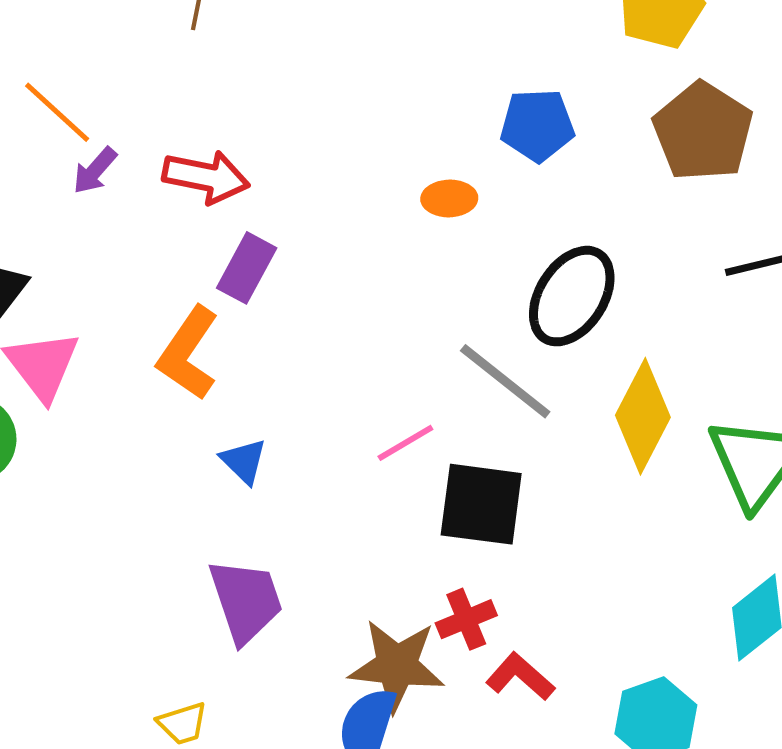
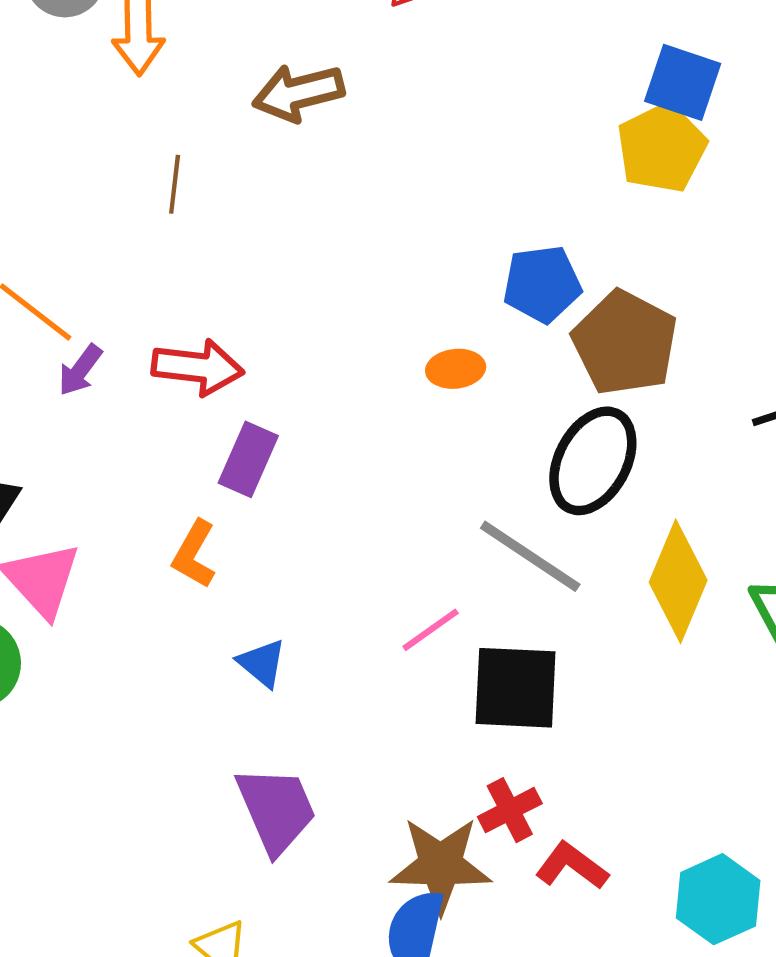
brown pentagon: (703, 132) -> (625, 343), moved
orange L-shape: (188, 353) -> (194, 554), size x0.7

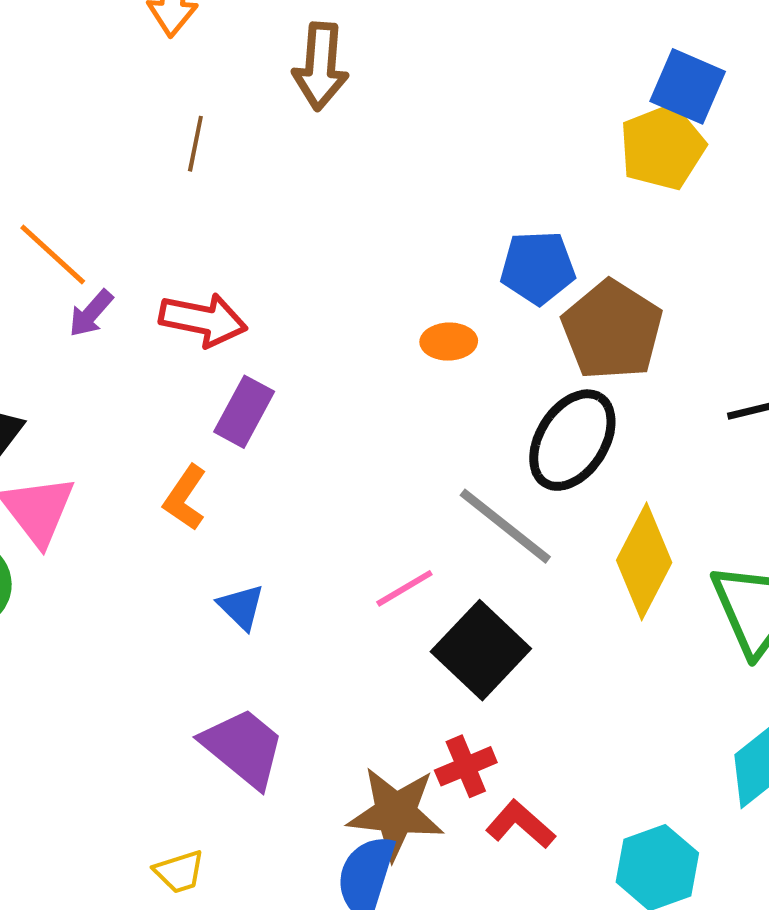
brown arrow: (298, 93) -> (321, 66), turned -76
black square: (516, 688) -> (481, 650), turned 36
purple trapezoid: (276, 810) -> (243, 748), turned -32

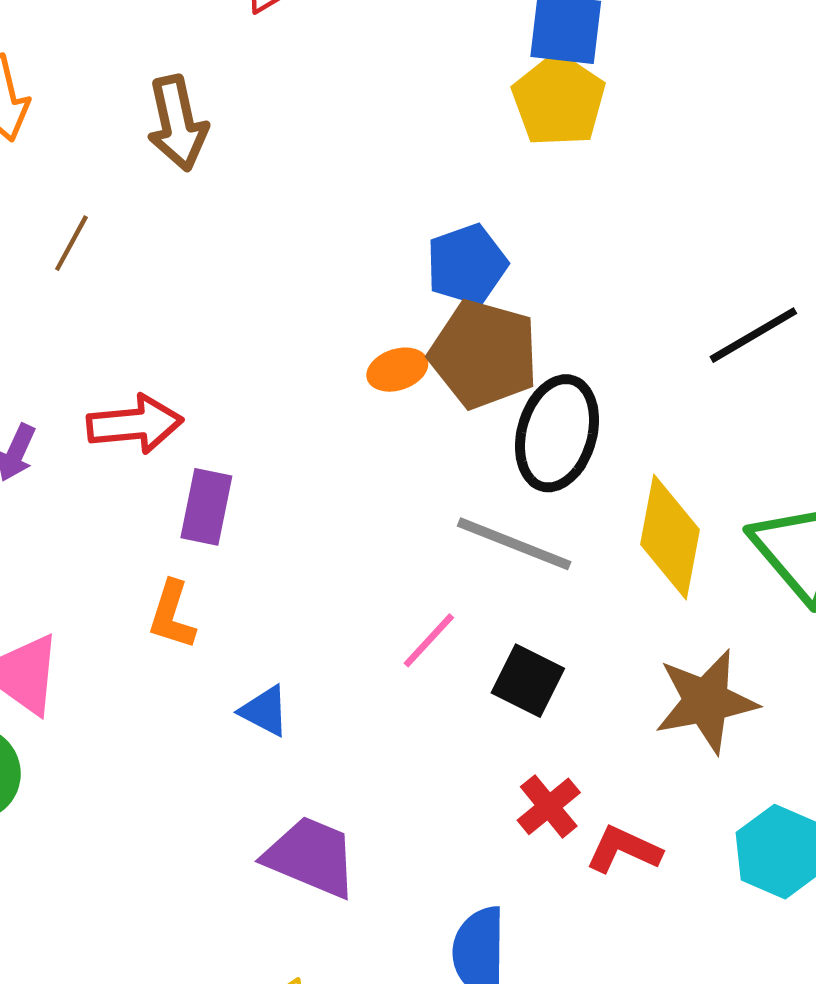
brown line: (195, 144) -> (71, 243), turned 34
brown pentagon: (612, 330) -> (484, 354), moved
black square: (481, 650) -> (528, 681), size x0.7
brown star: (396, 813) -> (706, 701), moved

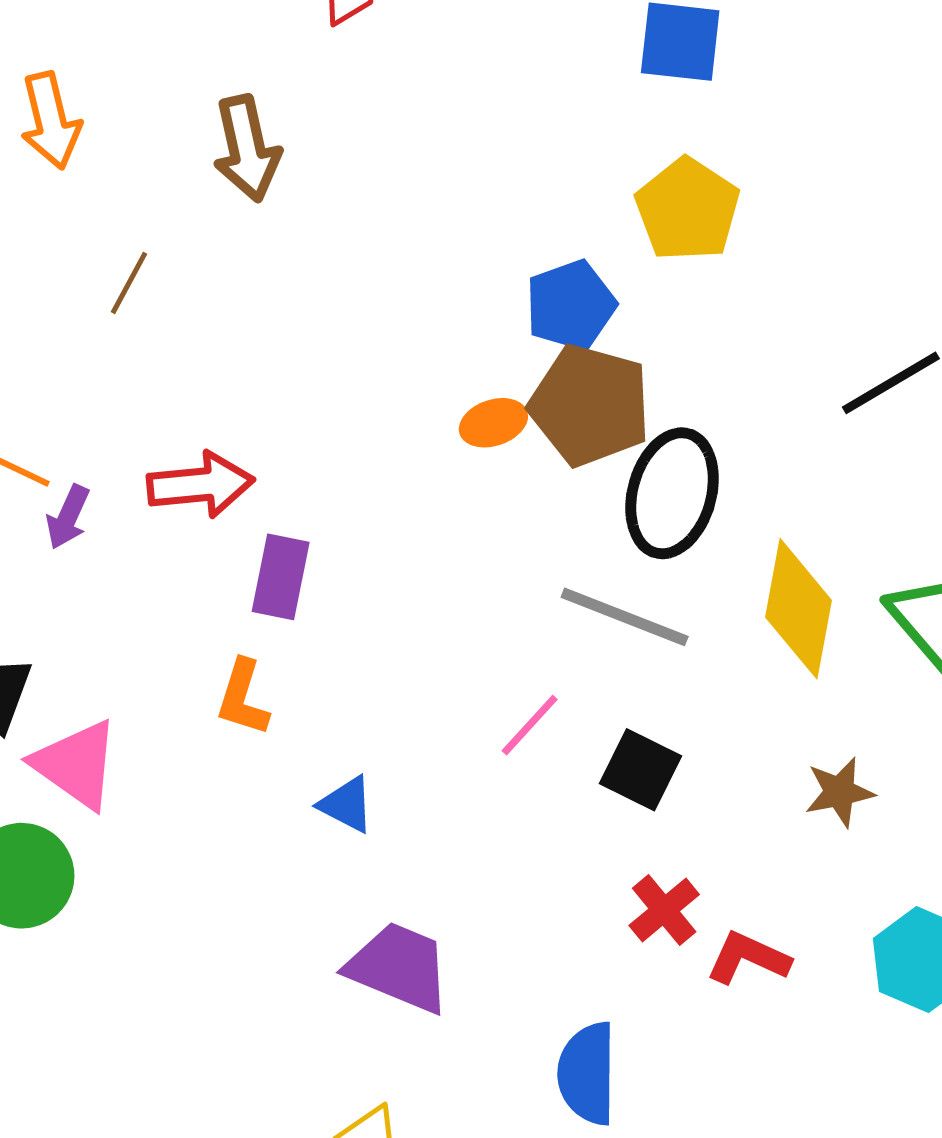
yellow pentagon: (559, 100) -> (687, 210), moved
brown star: (706, 701) -> (839, 792), size x0.6

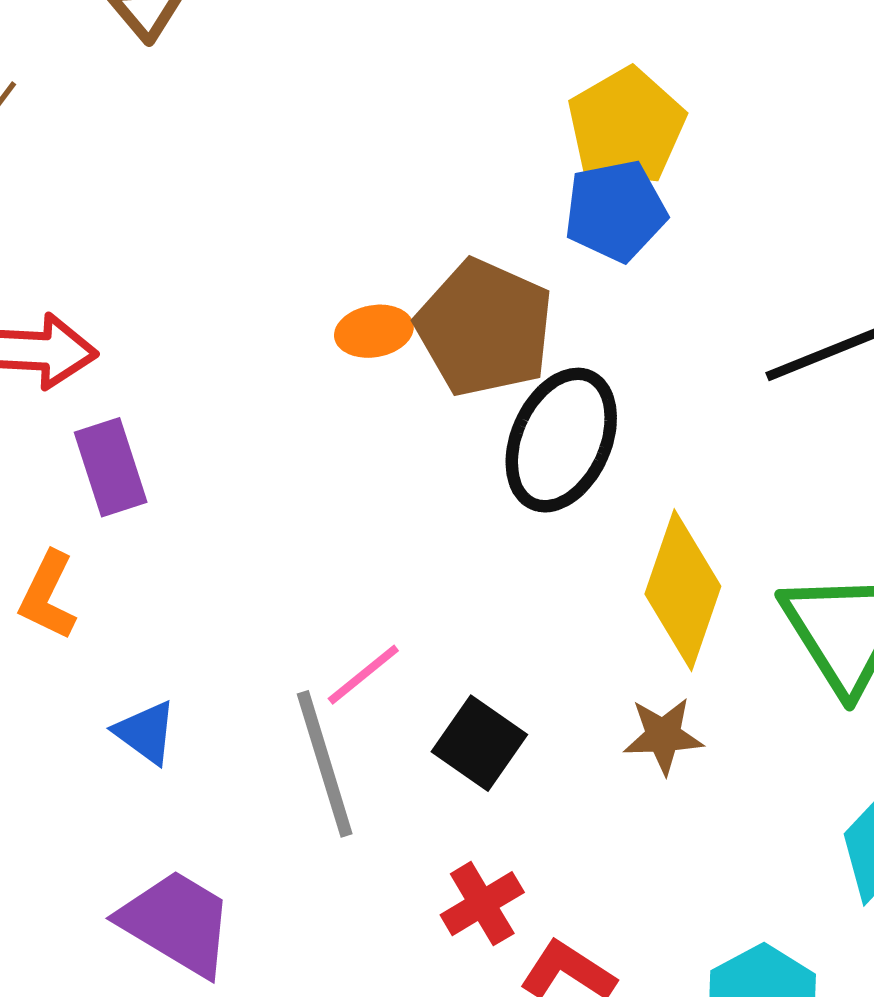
blue pentagon: (571, 305) -> (615, 211), moved
purple rectangle: (281, 577) -> (111, 467), turned -38
gray line: (625, 617) -> (325, 764), moved, turned 43
brown star: (839, 792) -> (663, 736), moved

